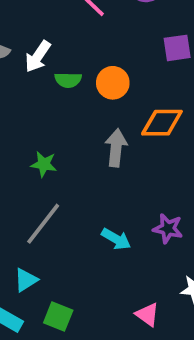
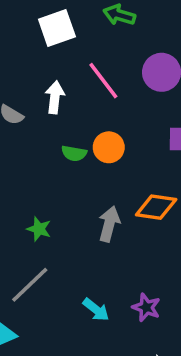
white arrow: (38, 56) -> (55, 97), moved, turned 144
orange circle: (113, 83) -> (109, 147), moved

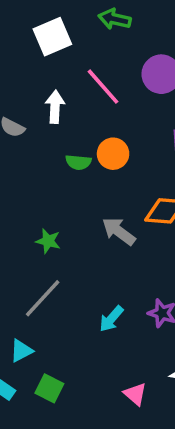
gray arrow: (109, 224) -> (119, 231), turned -64
cyan arrow: (96, 310) -> (111, 319), turned 96

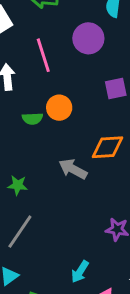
pink line: (103, 87) -> (43, 55), turned 32
cyan arrow: (111, 319) -> (80, 272), moved

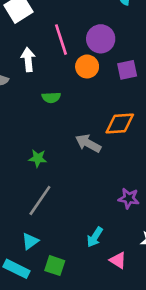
purple circle: (88, 38) -> (101, 39), moved
orange circle: (59, 108) -> (87, 67), moved

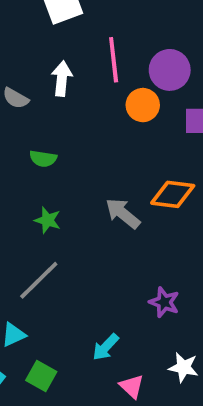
green semicircle: (51, 97) -> (43, 159), moved

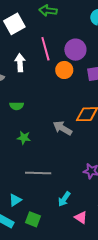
gray line: (39, 280) -> (38, 173), moved, turned 55

